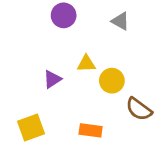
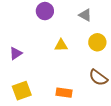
purple triangle: (52, 79) -> (16, 53), moved
yellow circle: (112, 81) -> (97, 42), moved

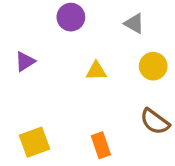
purple triangle: (16, 53) -> (25, 61), moved
orange rectangle: (64, 93) -> (101, 145), turned 63

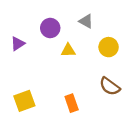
purple circle: (71, 17) -> (50, 28), moved
gray triangle: (134, 23) -> (86, 21), moved

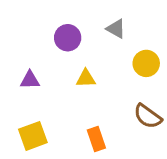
purple triangle: (18, 44) -> (30, 80), moved, turned 32
yellow triangle: (68, 50) -> (86, 79), moved

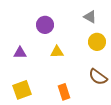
gray triangle: (116, 29) -> (90, 17), moved

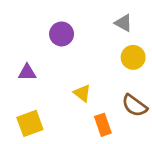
yellow triangle: (57, 52) -> (82, 93), moved, turned 40
orange rectangle: (64, 92) -> (103, 125), moved

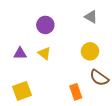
yellow circle: (133, 57) -> (90, 51), moved
yellow triangle: (82, 93) -> (44, 53), moved

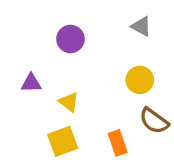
yellow triangle: (44, 53) -> (69, 102), moved
yellow square: (22, 91) -> (63, 141), moved

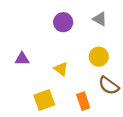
purple circle: (70, 39) -> (63, 22), moved
yellow triangle: (69, 102) -> (61, 69), moved

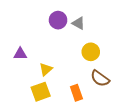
gray triangle: (100, 19) -> (78, 23), moved
yellow triangle: (61, 69) -> (46, 69), moved, turned 40

